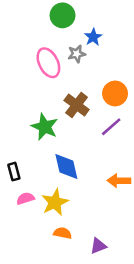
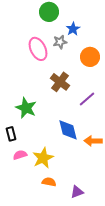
orange circle: (115, 93) -> (90, 57), moved
green star: (45, 127) -> (26, 108), moved
blue diamond: (66, 166) -> (68, 130), moved

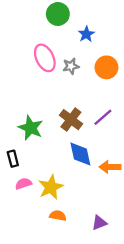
gray star: (60, 42) -> (71, 66), moved
brown cross: (60, 82) -> (71, 120), moved
purple triangle: (77, 192) -> (99, 223), moved

